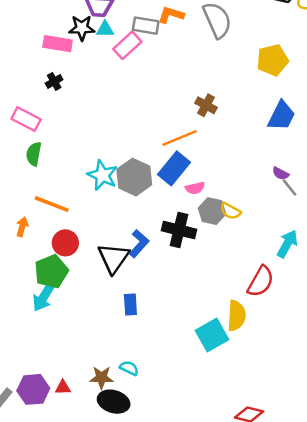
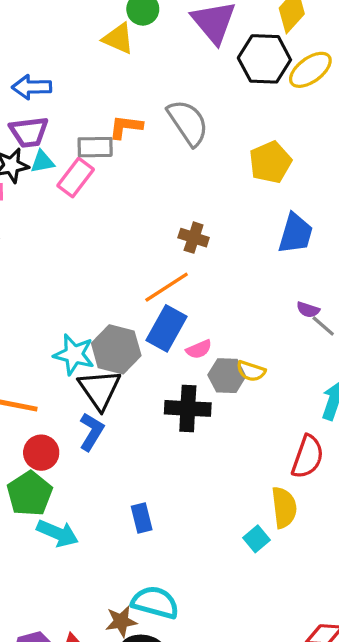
blue L-shape: (139, 244) -> (92, 432), moved
black triangle: (114, 258) -> (100, 389), moved
cyan arrow: (44, 297) -> (58, 533), moved, turned -88
cyan square: (212, 335) -> (256, 539), size x0.6
cyan semicircle: (129, 368) -> (155, 602), size x1.8

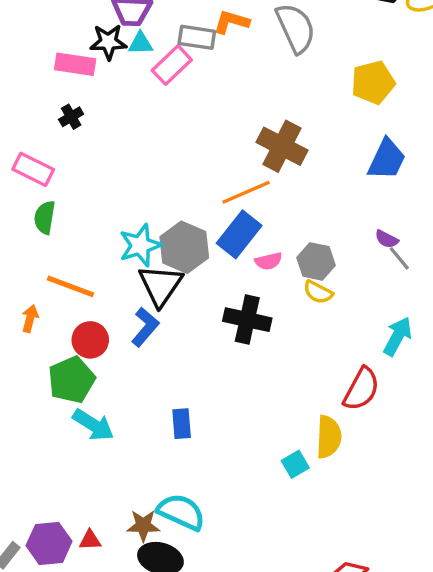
brown cross: (194, 238) -> (282, 146), size x1.6
cyan star: (74, 354) -> (140, 245), turned 30
gray hexagon: (227, 376) -> (316, 261), moved

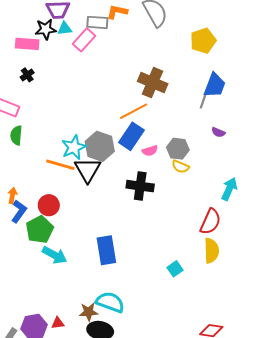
gray line: (399, 258) -> (203, 101), moved, turned 63
orange line: (70, 286) -> (60, 165), moved
blue L-shape: (145, 327) -> (19, 211), moved
blue rectangle: (182, 424) -> (106, 250), size x1.6
yellow semicircle: (329, 437) -> (211, 251), moved

